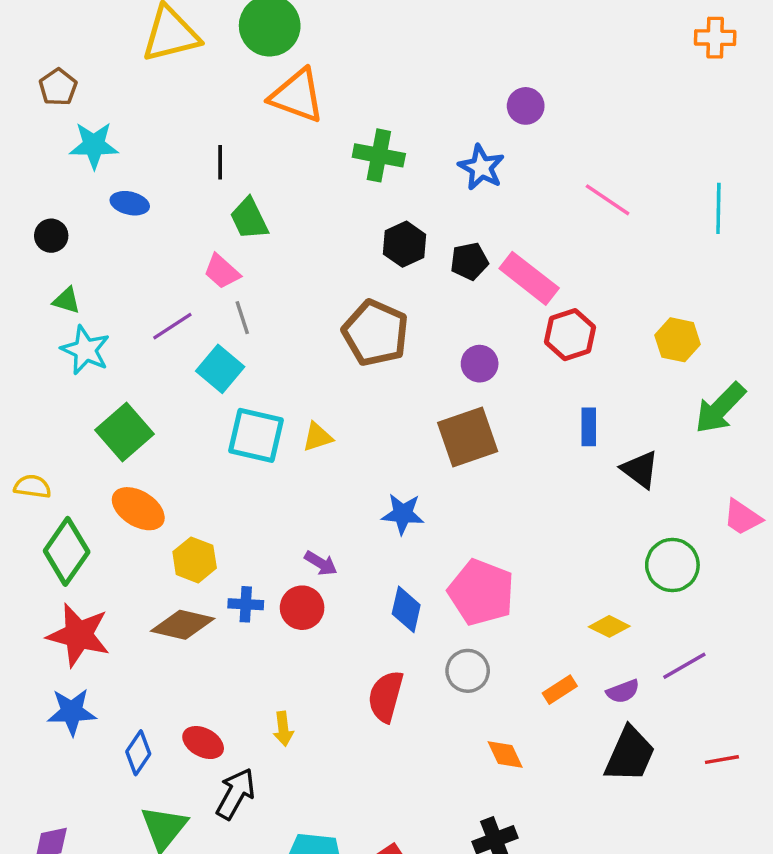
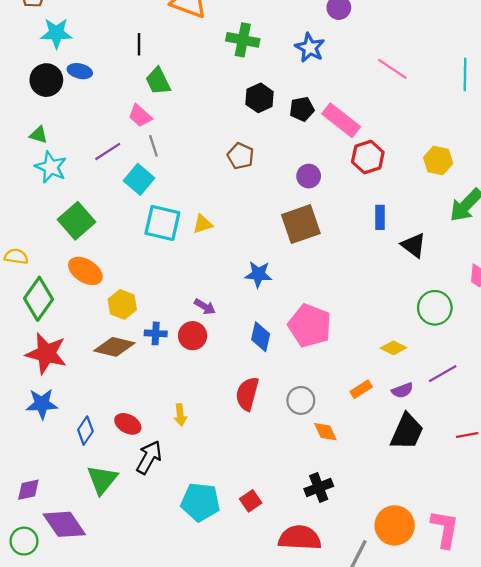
black circle: (51, 236) -> (46, 80), moved, size x1.5
brown pentagon: (375, 333) -> (241, 156), size x0.6
gray circle: (468, 671) -> (301, 400), moved

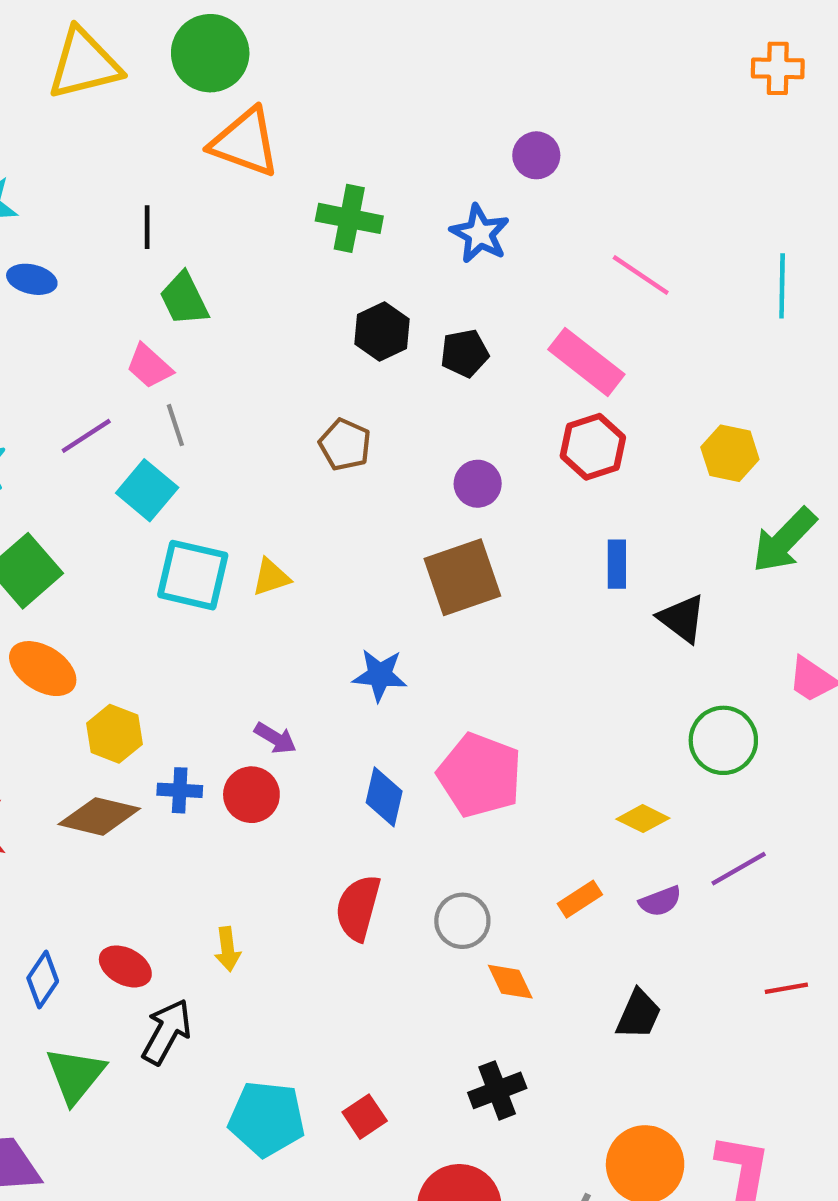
pink rectangle: (341, 120) -> (586, 362), moved
black trapezoid: (407, 432) -> (639, 1014), moved, size x0.7

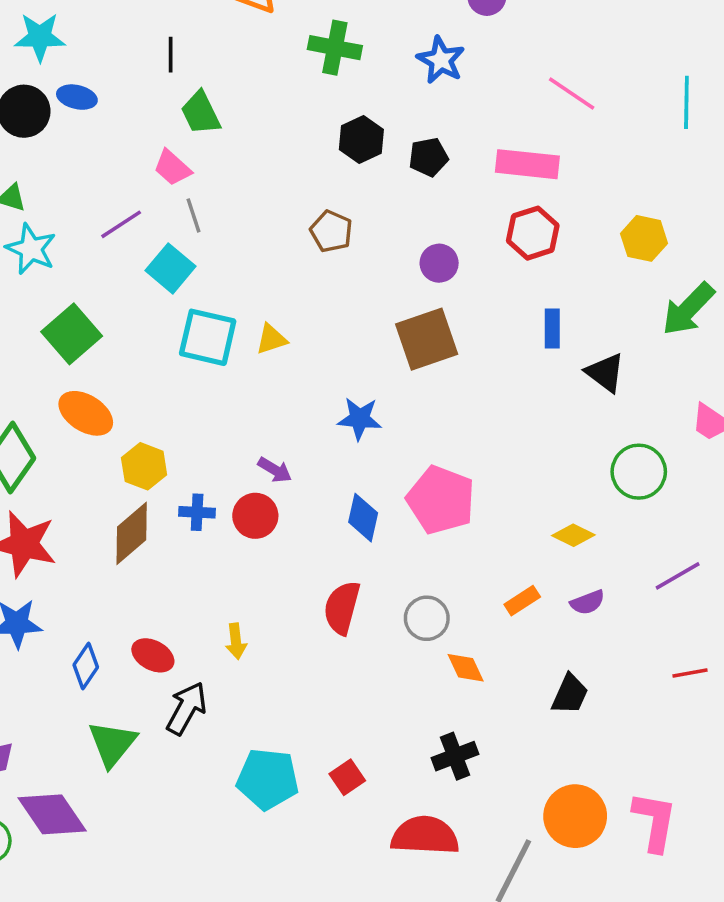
pink rectangle: (586, 362) -> (527, 164), turned -32
brown diamond: (99, 816) -> (132, 533), turned -54
purple line: (739, 869) -> (678, 576), moved

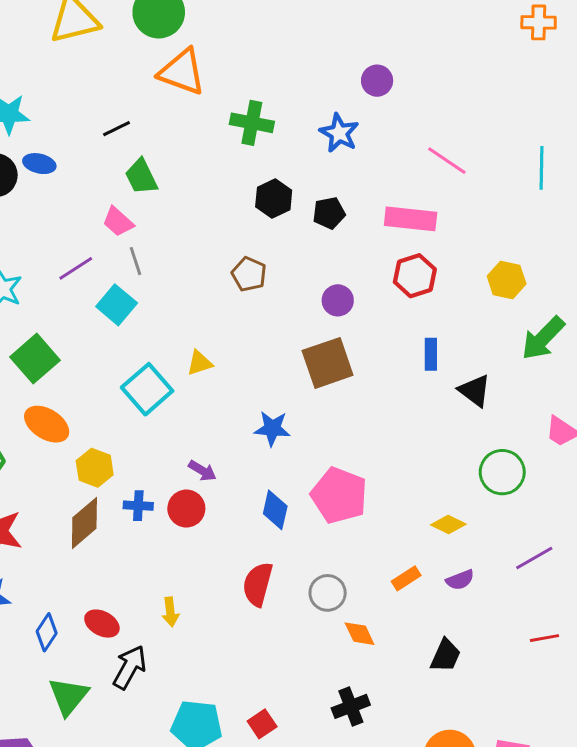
black line: (171, 55) -> (117, 129), turned 64
cyan square: (208, 337) -> (147, 389), moved, turned 36

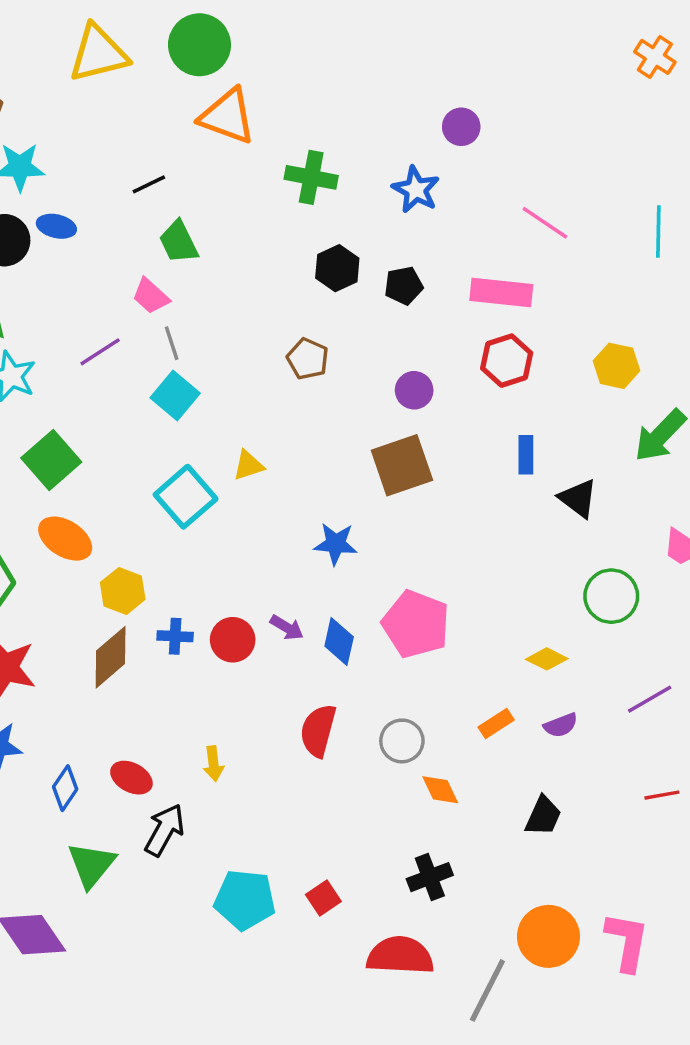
orange cross: (539, 22) -> (655, 57), turned 32
cyan square: (117, 305) -> (175, 395), moved
purple arrow: (202, 471) -> (287, 628), moved

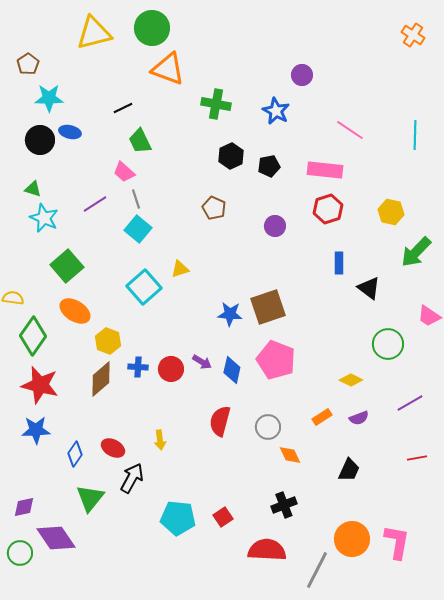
brown square: (402, 465) -> (268, 307), moved

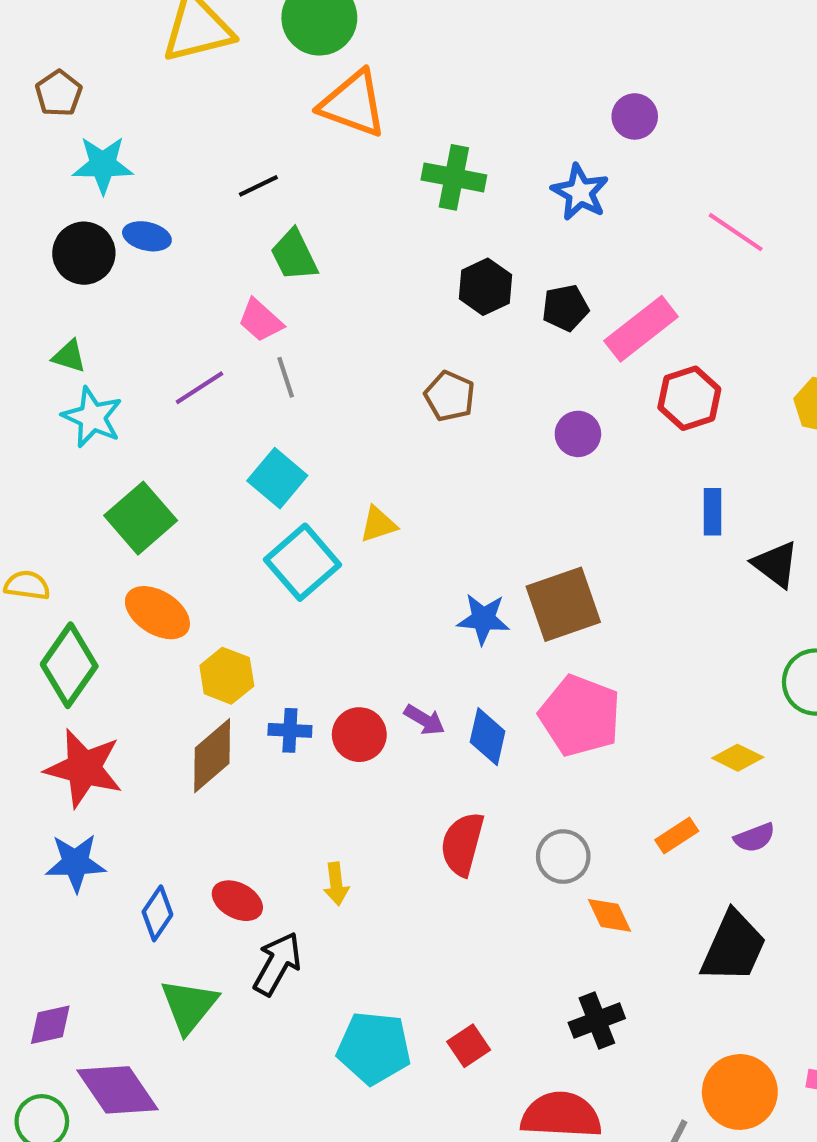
pink rectangle: (325, 170) -> (641, 329), moved, turned -44
cyan square: (138, 229) -> (277, 478), moved
black trapezoid: (349, 470) -> (734, 947), size x1.5

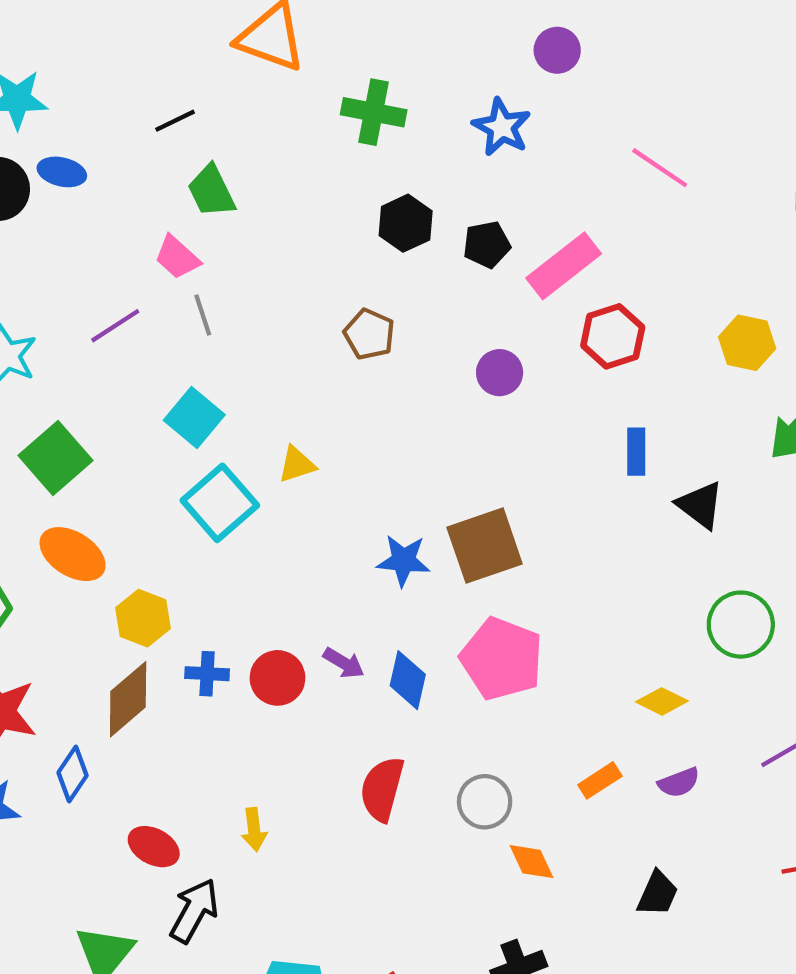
blue diamond: (157, 913) -> (73, 774), moved
black trapezoid: (734, 947) -> (658, 894), size x0.6

